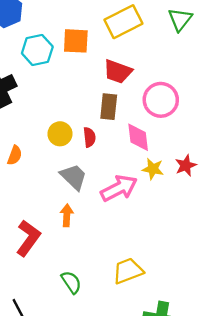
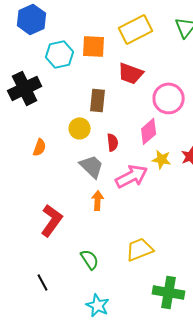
brown rectangle: (109, 107) -> (98, 100), moved
red semicircle: (89, 137) -> (113, 142), moved
pink diamond: (138, 137) -> (149, 131), turned 56
orange arrow: (67, 215) -> (98, 200), moved

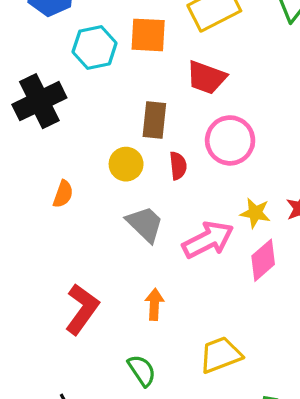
pink circle: (169, 98) -> (230, 140), moved
pink diamond: (149, 131) -> (263, 260), moved
red semicircle: (113, 142) -> (178, 166), moved
orange arrow: (98, 200) -> (154, 304), moved

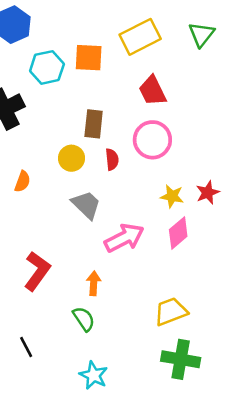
red trapezoid: (206, 77) -> (152, 91), moved, turned 44
pink arrow: (208, 240) -> (124, 238), moved
orange arrow: (154, 304) -> (94, 283), moved
yellow trapezoid: (221, 355) -> (171, 311), moved

